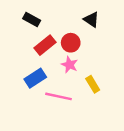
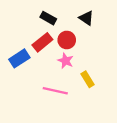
black rectangle: (32, 20) -> (48, 18), moved
blue rectangle: (35, 78) -> (19, 58), moved

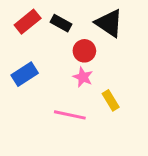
black triangle: (86, 18) -> (109, 23), size x1.5
red rectangle: (42, 42) -> (28, 22), moved

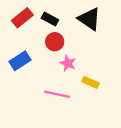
red circle: (84, 51) -> (55, 42), moved
yellow rectangle: (111, 100) -> (91, 82), turned -35

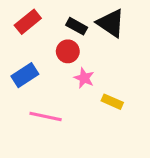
black rectangle: (50, 19) -> (77, 26), moved
pink line: (57, 94) -> (46, 117), moved

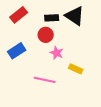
black rectangle: (77, 26) -> (52, 18), turned -32
pink line: (46, 117) -> (45, 80), moved

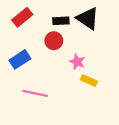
pink star: (57, 53) -> (77, 62), moved
pink line: (45, 80) -> (35, 93), moved

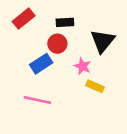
black triangle: (88, 18) -> (103, 41), moved, turned 35
blue rectangle: (20, 59) -> (41, 64), moved

